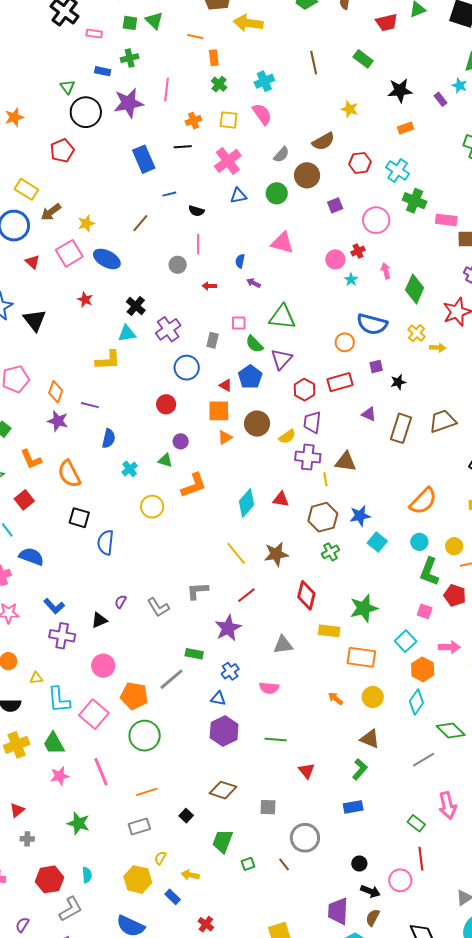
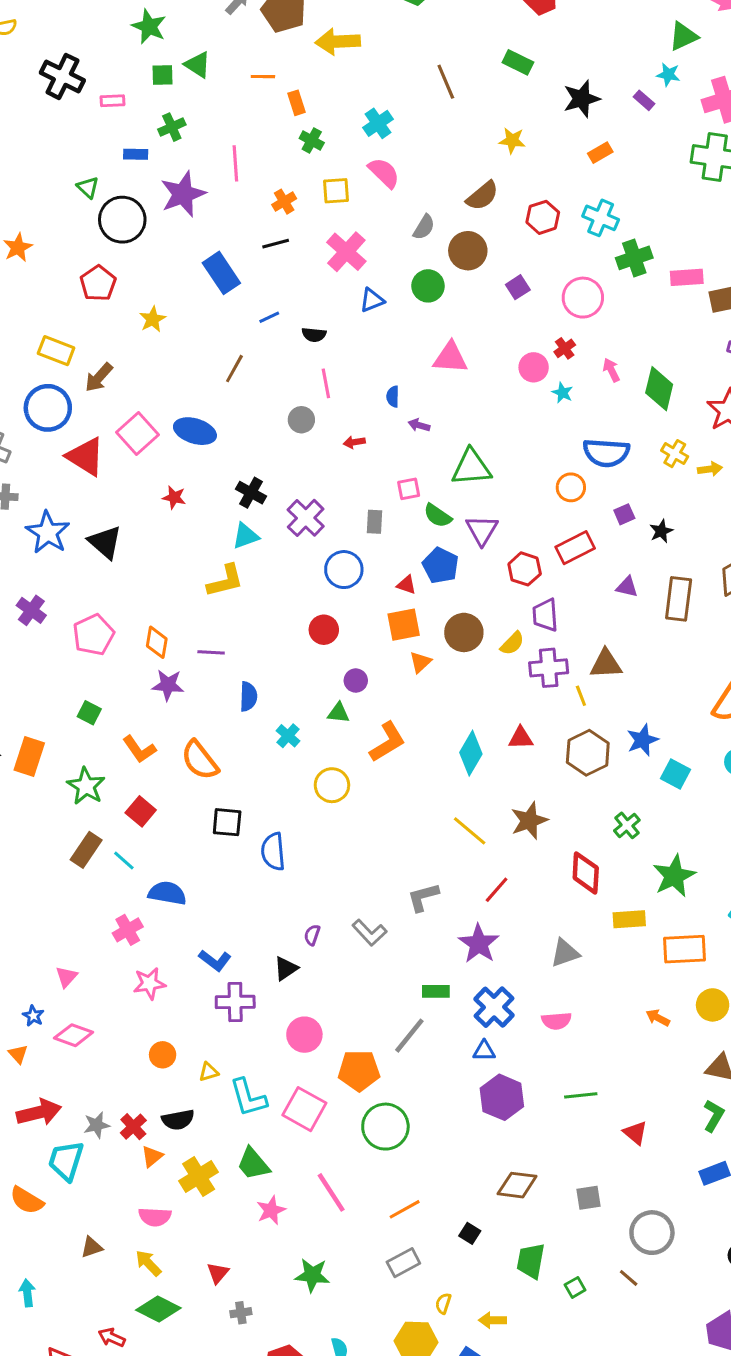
green cross: (415, 201) -> (634, 258), turned -30
yellow star: (86, 223) -> (153, 319), moved
red triangle: (32, 262) -> (86, 456), size x1.8
green cross: (330, 552) -> (627, 825), moved
blue cross: (230, 671) -> (494, 1007), size x1.5

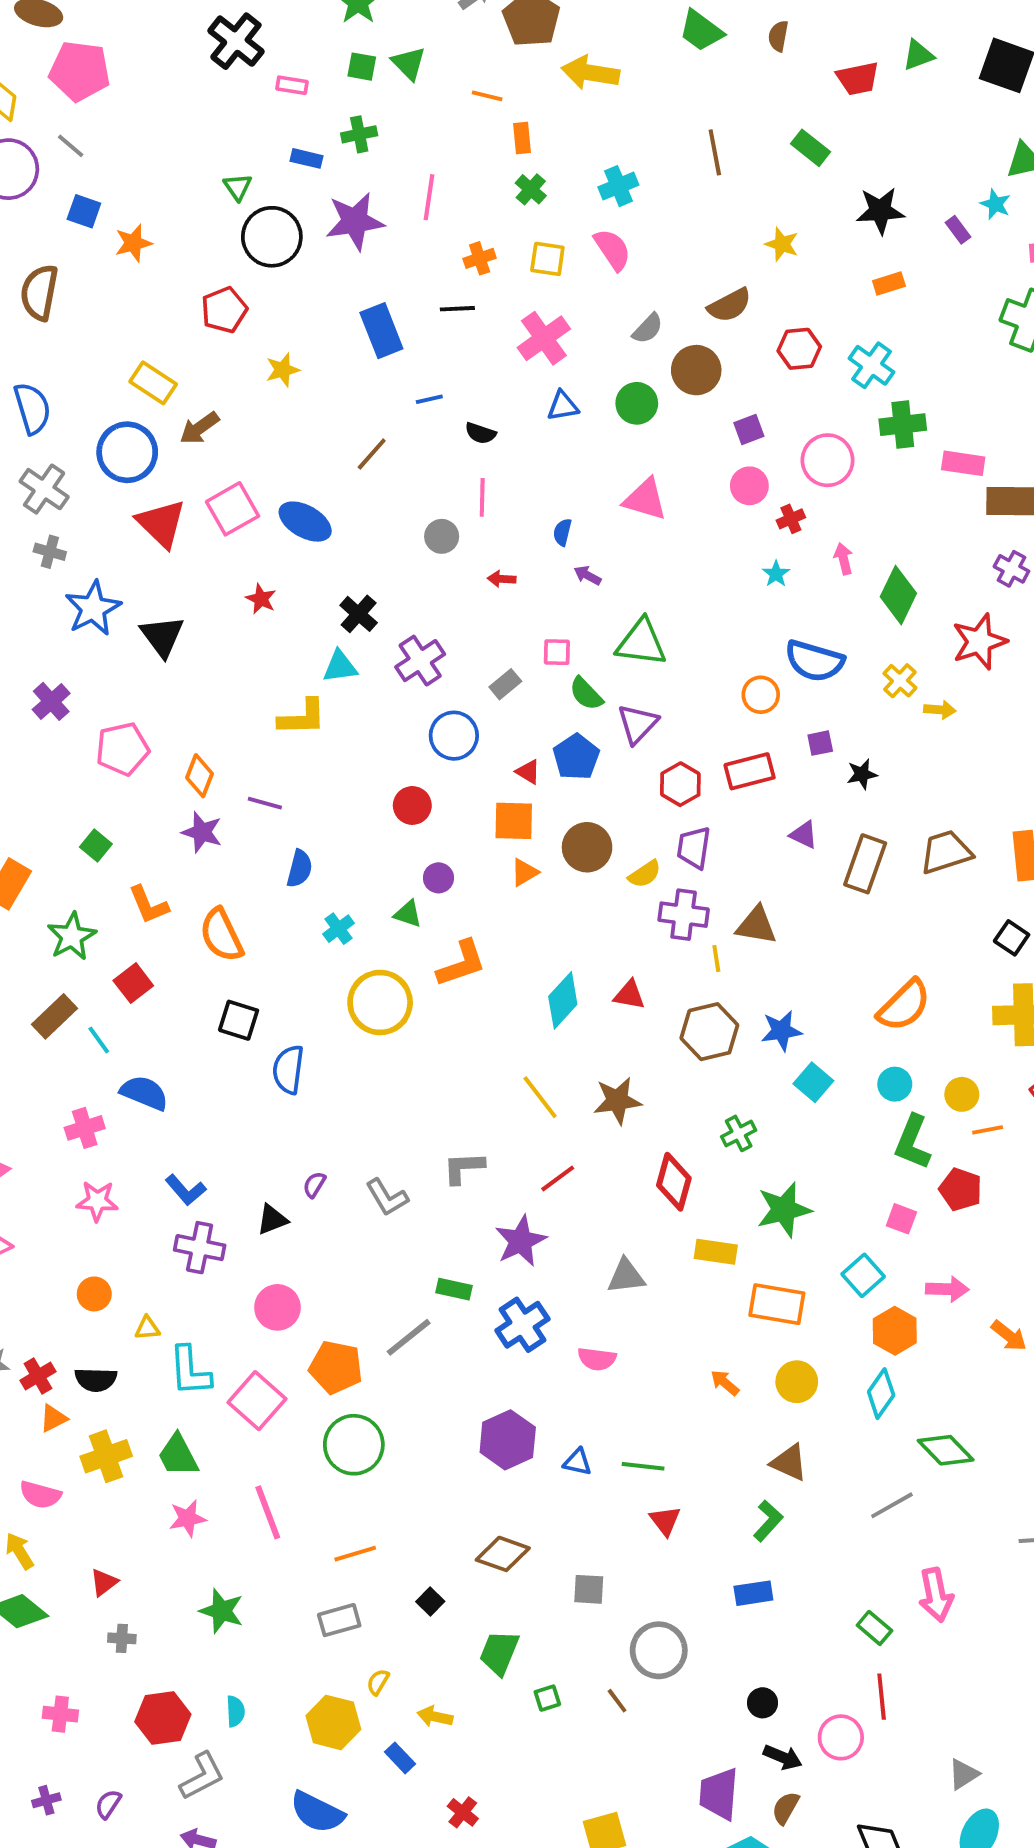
pink circle: (534, 367) -> (749, 486), moved
gray rectangle: (375, 522) -> (505, 684), turned 35
yellow circle: (332, 785) -> (380, 1002), size x1.4
blue triangle: (484, 1051) -> (577, 1462), moved
green line: (581, 1095) -> (643, 1466), moved

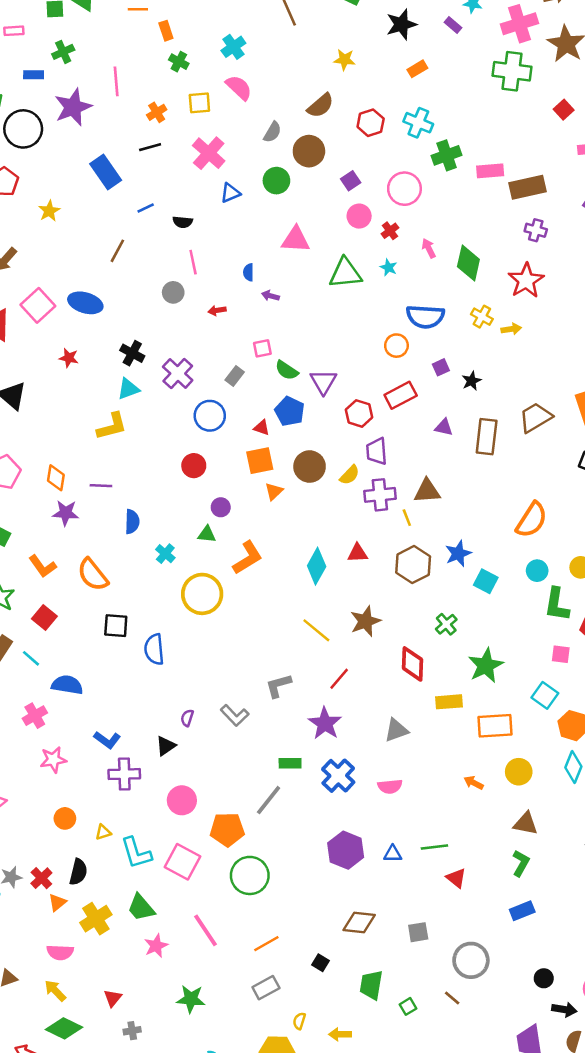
green triangle: (641, 643) -> (345, 273), moved
black semicircle: (96, 1380) -> (78, 872), turned -65

